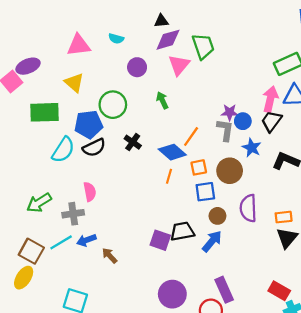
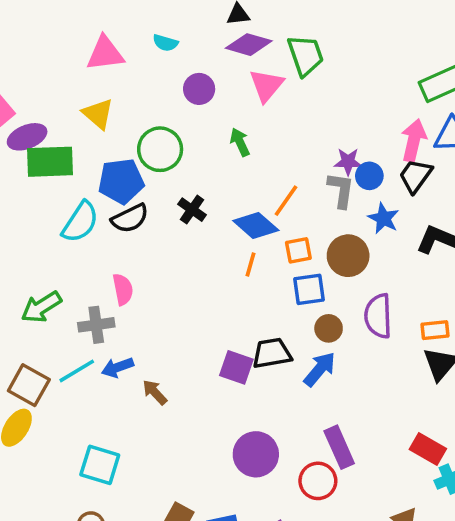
purple diamond: (168, 40) -> (249, 45), turned 32
purple ellipse: (28, 66) -> (27, 137), moved

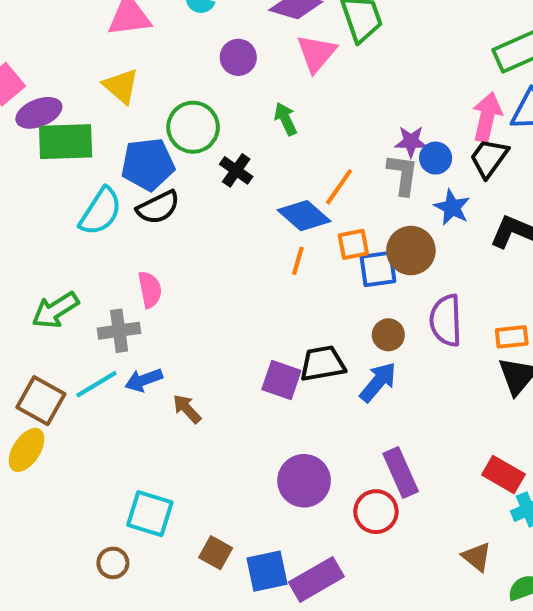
black cross: (192, 210) -> (236, 170), moved
blue square: (309, 289) -> (378, 269), moved
cyan square: (100, 465) -> (150, 514), moved

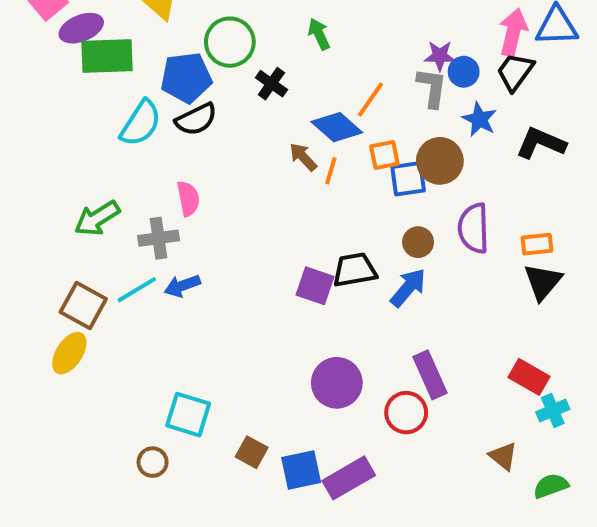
brown arrow: (187, 409) -> (303, 157), moved

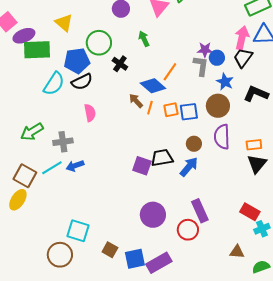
orange square: (384, 155) -> (171, 110), moved
brown circle: (440, 161) -> (218, 106), moved
pink semicircle: (188, 199) -> (90, 113), moved
brown triangle: (503, 456) -> (237, 252), turned -35
brown circle: (153, 462) -> (60, 255), size x1.6

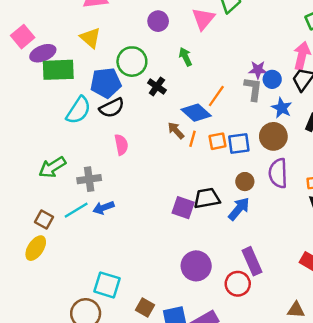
brown square: (25, 176) -> (44, 220), size x0.7

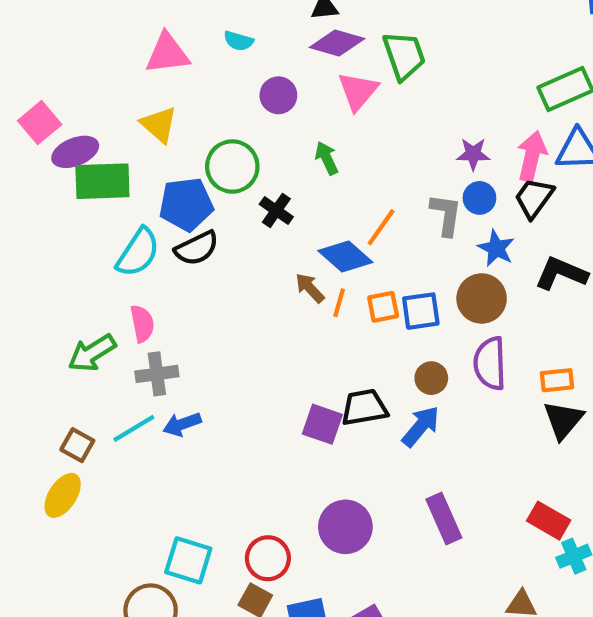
purple star: (258, 70) -> (473, 154), moved
pink semicircle: (121, 145) -> (142, 324), moved
red circle: (238, 284) -> (268, 558), moved

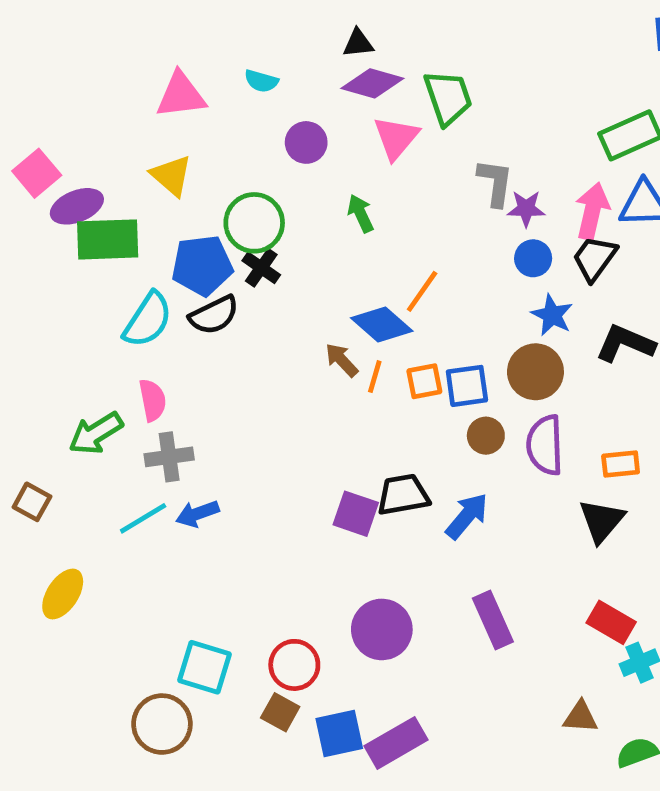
black cross: (276, 211) -> (261, 268), moved
gray L-shape: (446, 215) -> (495, 183), moved
brown circle: (431, 378) -> (486, 436), moved
black triangle: (563, 420) -> (602, 521), moved
brown square: (77, 445) -> (32, 502), moved

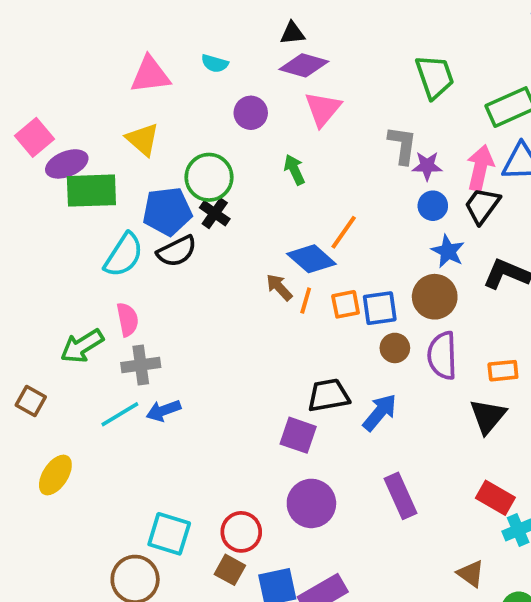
green trapezoid: (448, 98) -> (435, 77), moved
purple square: (356, 514) -> (298, 435), moved
brown triangle: (580, 717) -> (471, 574), turned 32

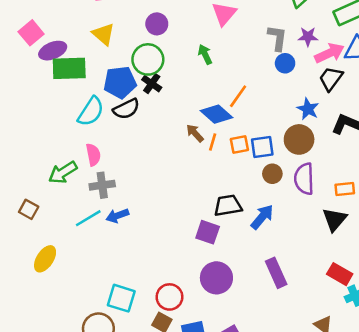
purple circle: (251, 113) -> (157, 24), moved
purple star: (427, 166) -> (308, 37), moved
pink arrow: (480, 168) -> (330, 53), turned 52
blue circle: (433, 206) -> (285, 63), moved

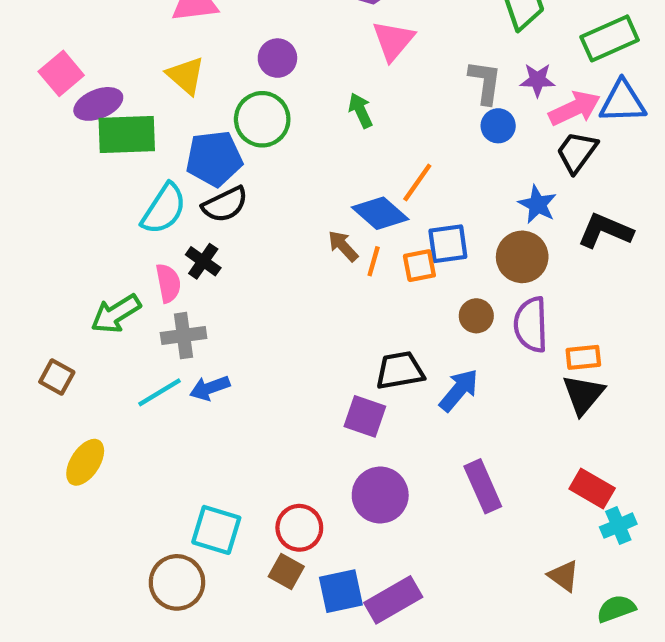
black cross: (152, 84) -> (203, 261), moved
blue square: (262, 147) -> (448, 244), moved
orange rectangle: (345, 189) -> (583, 357), moved

